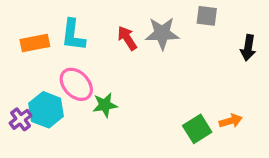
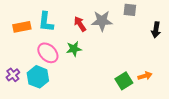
green star: (105, 105) -> (74, 49), moved
cyan hexagon: (46, 110) -> (38, 77), moved

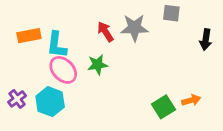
cyan L-shape: (46, 22) -> (57, 45), moved

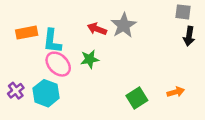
gray square: (171, 13) -> (183, 12), moved
gray star: (134, 28) -> (124, 25), turned -30
red arrow: (105, 32) -> (97, 29), turned -36
green square: (163, 107) -> (137, 98), moved

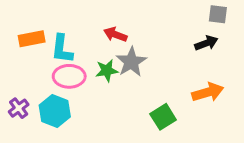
gray star: (124, 25) -> (131, 62), moved
black arrow: (189, 36) -> (206, 43), moved, turned -120
pink ellipse: (58, 64) -> (69, 76), turned -45
orange arrow: (176, 92) -> (208, 92), moved, size x1.5

